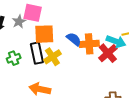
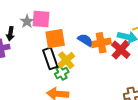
gray star: (19, 22) -> (27, 21), moved
green cross: (14, 58) -> (62, 73), moved

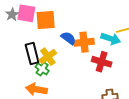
orange square: (55, 39) -> (46, 20), moved
red cross: (121, 50) -> (102, 62), moved, turned -30
green cross: (62, 73) -> (42, 69), turned -32

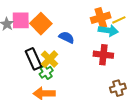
orange square: (46, 20) -> (41, 24), turned -30
orange cross: (84, 42) -> (101, 18), moved
green cross: (42, 69) -> (46, 72), turned 32

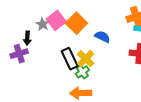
pink square: (21, 20) -> (56, 20), turned -36

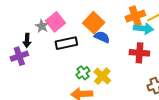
orange square: (76, 23) -> (94, 23), moved
black rectangle: (70, 59) -> (66, 43), moved, turned -75
yellow cross: (86, 59) -> (102, 76), moved

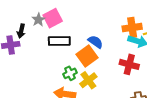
orange square: (94, 23) -> (87, 56), moved

